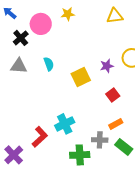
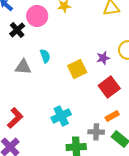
gray triangle: (19, 66) -> (23, 67), moved
red square: (113, 95) -> (109, 87), size x1.5
red L-shape: (40, 137) -> (15, 118), moved

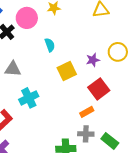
cyan semicircle: (45, 56) -> (50, 45), moved
cyan cross: (61, 116) -> (29, 98), moved
orange rectangle: (112, 116) -> (87, 112), moved

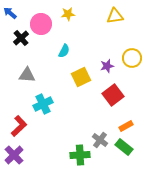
cyan semicircle: (50, 45) -> (64, 51), turned 48
orange rectangle: (87, 112) -> (126, 126), moved
gray cross: (86, 134) -> (100, 140), turned 35

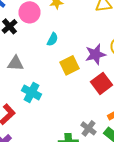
purple star: (107, 66) -> (96, 54), size x1.5
cyan cross: (43, 104) -> (32, 92), turned -36

